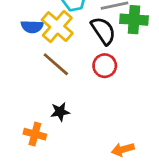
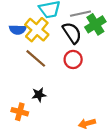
green cross: (134, 20) -> (95, 24), turned -36

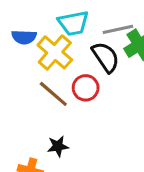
blue semicircle: (18, 30) -> (24, 37), moved
red circle: (73, 59) -> (86, 88), moved

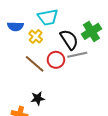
gray line: (118, 29) -> (77, 55), moved
yellow cross: (55, 52) -> (36, 37), size x0.6

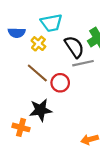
red circle: (56, 60) -> (60, 83), moved
black star: (38, 98) -> (41, 110), size x1.5

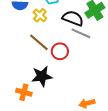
black semicircle: (74, 47) -> (73, 18), turned -35
gray line: (83, 63) -> (81, 33), turned 36

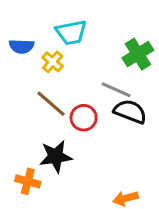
black semicircle: (73, 18) -> (130, 111), moved

